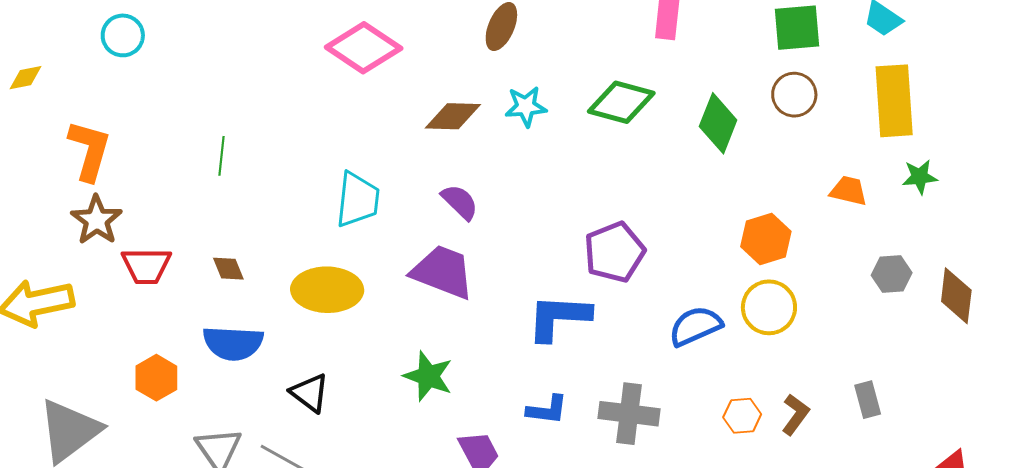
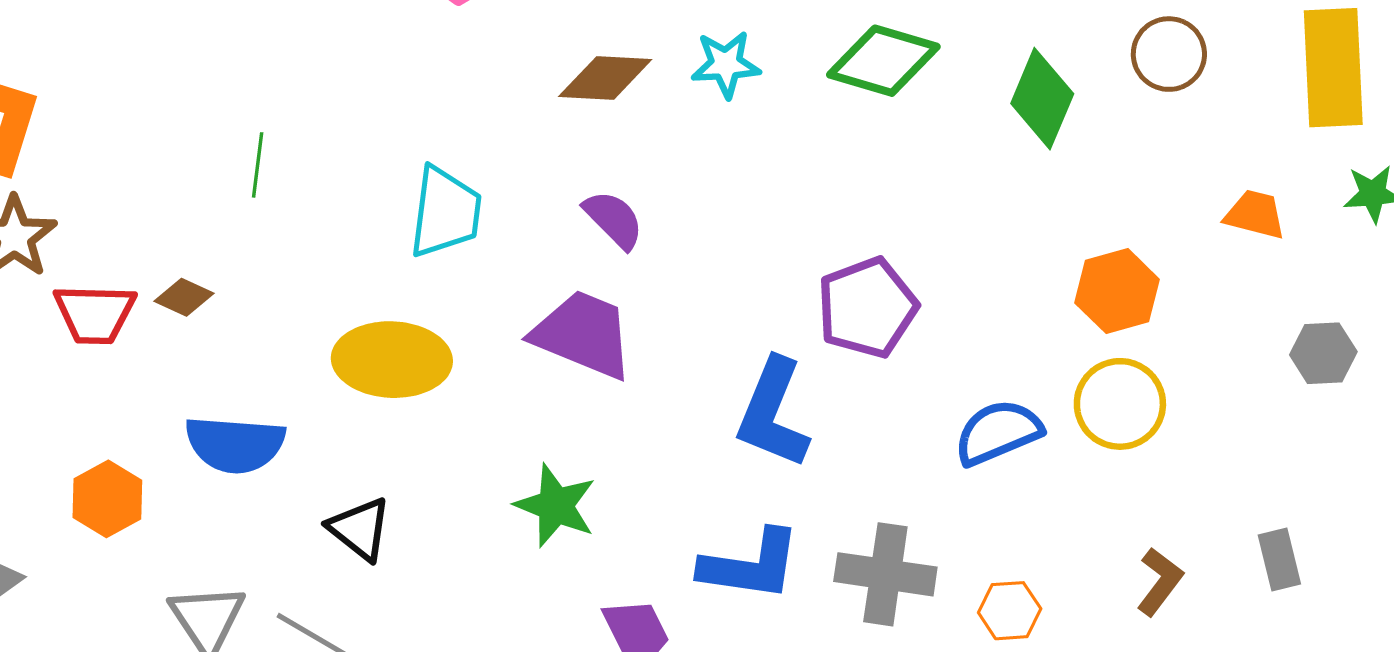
green line: (221, 156) -> (258, 165), moved
brown diamond: (228, 269) -> (184, 297), moved, turned -44
blue L-shape: (559, 317) -> (773, 413), turned -72
blue L-shape: (547, 410) -> (750, 565), size x1.5
orange hexagon: (742, 416) -> (1010, 611), moved

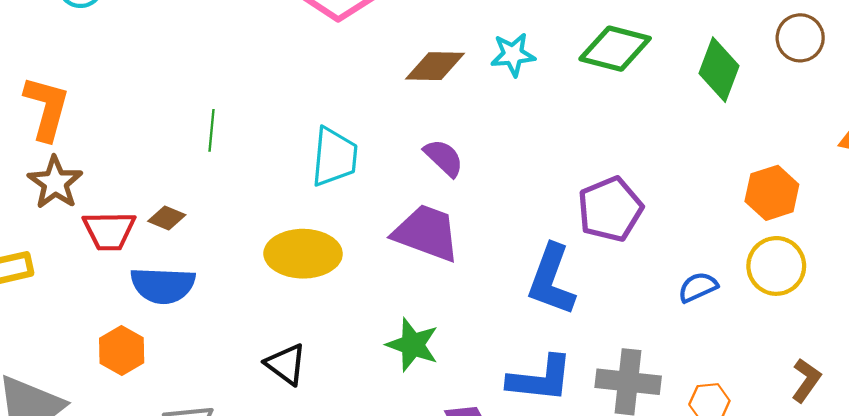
blue semicircle: (998, 432) -> (698, 287), size x0.7
blue semicircle: (235, 444) -> (163, 285), moved

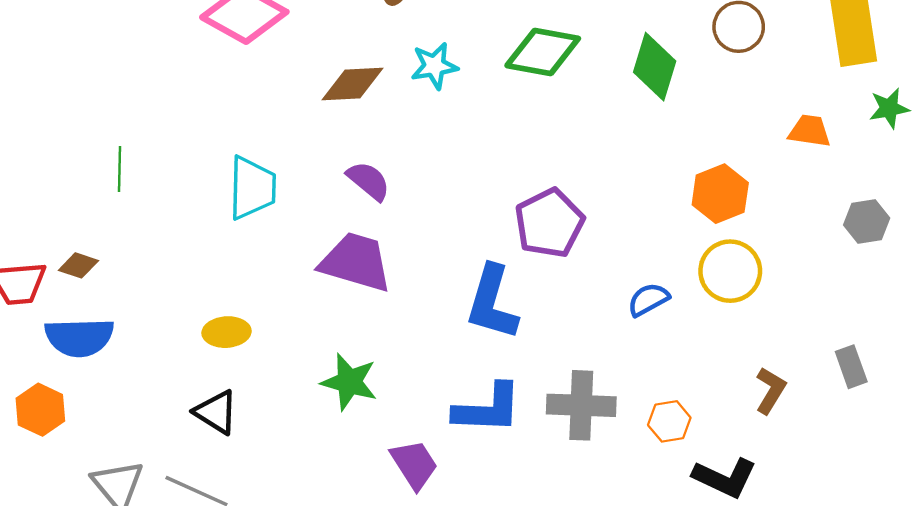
yellow ellipse: (303, 254) -> (227, 332), moved, size x0.6

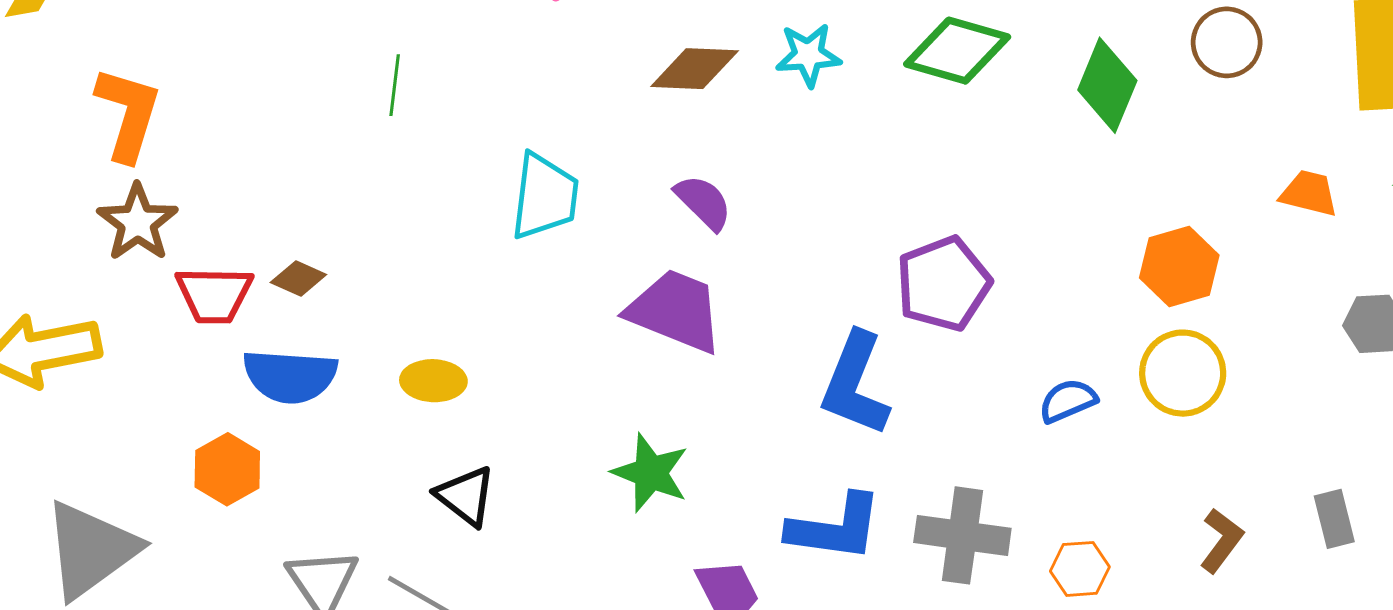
green line: (120, 169) -> (395, 85), moved
yellow ellipse: (227, 332) -> (433, 381), moved

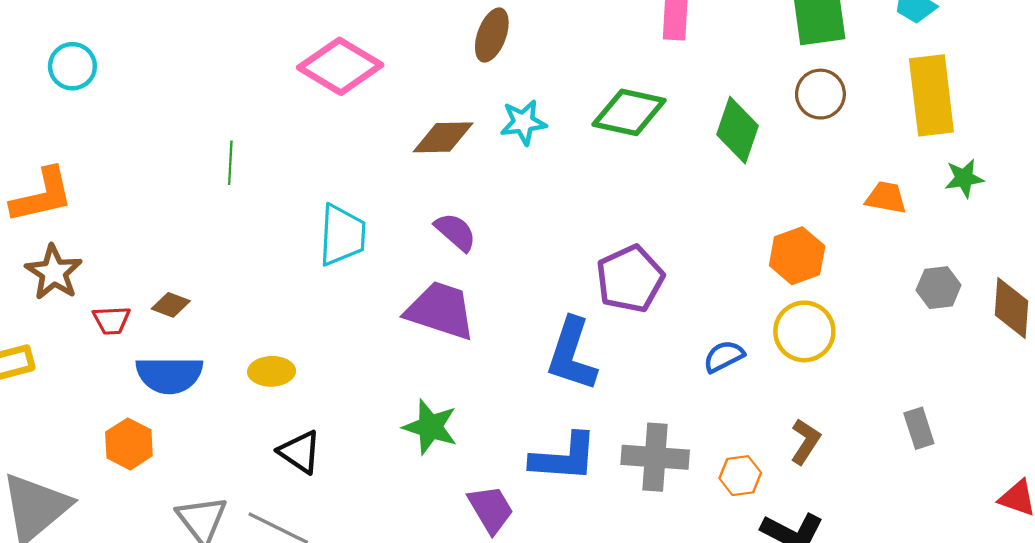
orange L-shape: (128, 114) -> (42, 196), turned 64
red trapezoid: (214, 295) -> (112, 320), size x0.7
brown L-shape: (1221, 540) -> (805, 441), moved

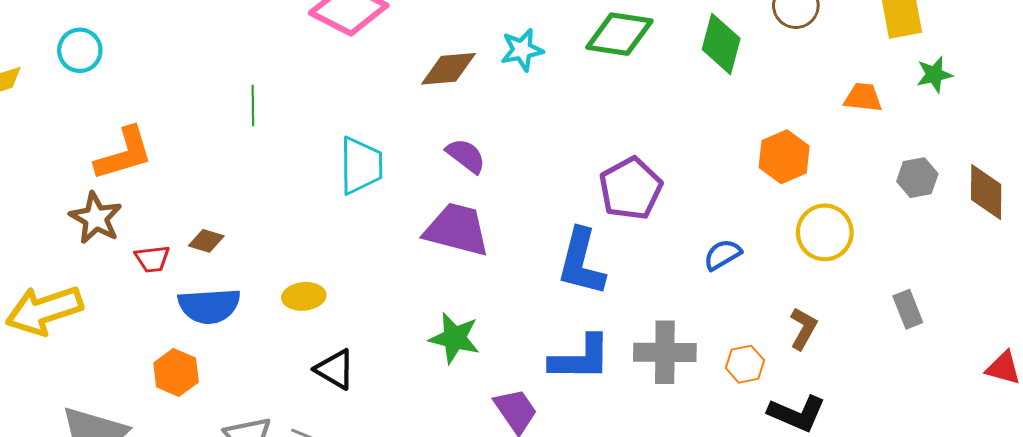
cyan circle: (72, 66) -> (80, 50), moved
orange L-shape: (42, 196) -> (124, 154), moved
yellow circle: (804, 331) -> (825, 232), moved

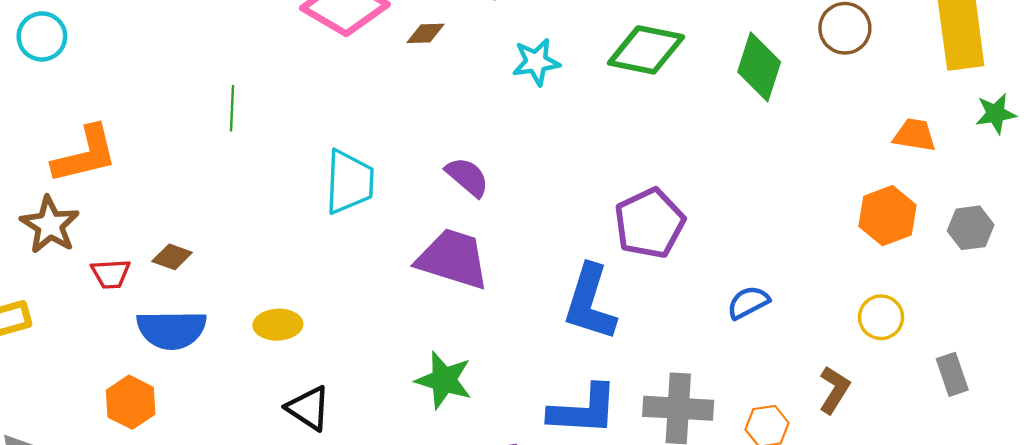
brown diamond: (448, 69) -> (425, 33), moved, size x0.6
orange hexagon: (784, 157) -> (888, 216), moved
yellow circle: (825, 232) -> (881, 317), moved, size x0.7

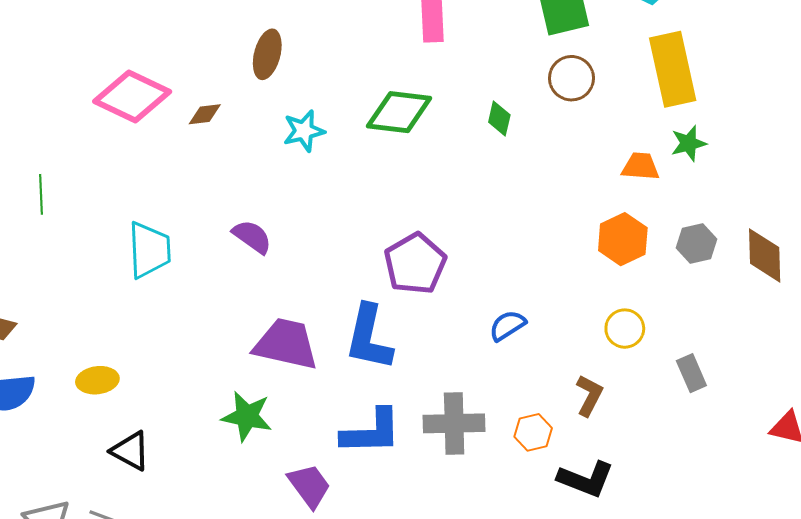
green diamond: (759, 67) -> (499, 119), size x0.6
green star: (996, 114) -> (689, 143), moved
purple trapezoid: (453, 259) -> (286, 344), moved

